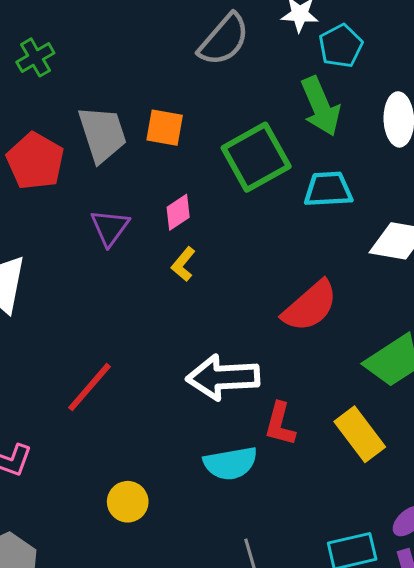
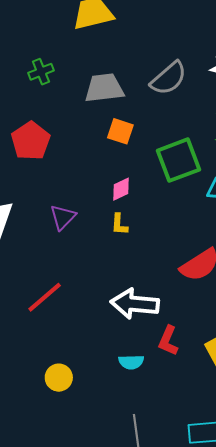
gray trapezoid: (102, 134) -> (104, 88), moved, turned -87
purple triangle: (110, 227) -> (63, 217), moved
yellow L-shape: (183, 264) -> (119, 224), turned -45
cyan semicircle: (230, 463) -> (131, 362), size x0.7

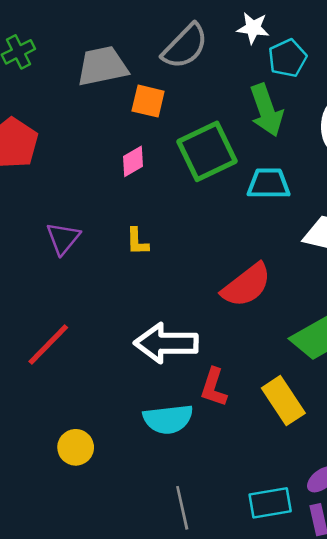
orange square: (120, 131) -> (148, 101), moved
pink diamond: (121, 189) -> (133, 161), moved
cyan semicircle: (131, 362) -> (168, 419), size x1.5

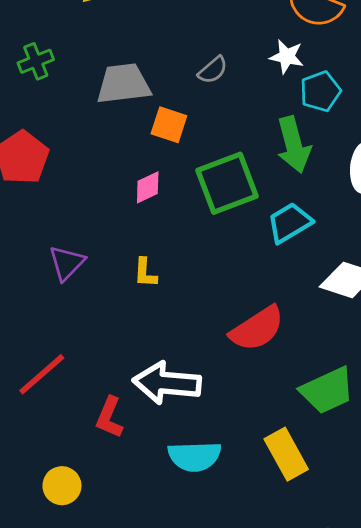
gray semicircle: (185, 46) -> (213, 70), size x0.6
cyan trapezoid: (269, 184) -> (290, 223), turned -36
red L-shape: (214, 387) -> (109, 417), moved
cyan semicircle: (168, 419) -> (195, 456), moved

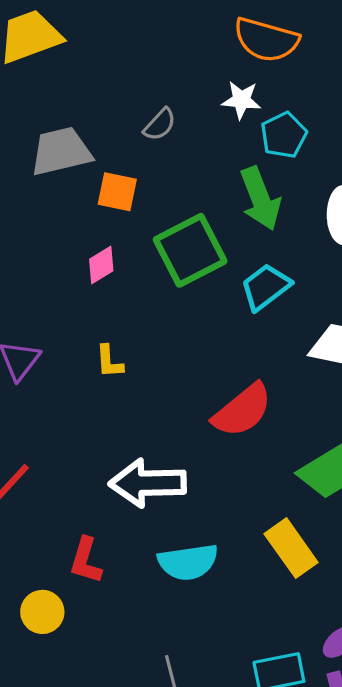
red L-shape: (109, 417) -> (86, 560), moved

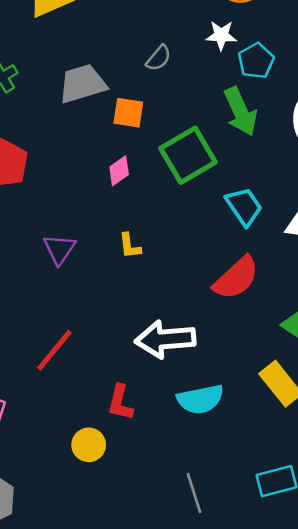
cyan trapezoid: (266, 287) -> (244, 206), moved, turned 96

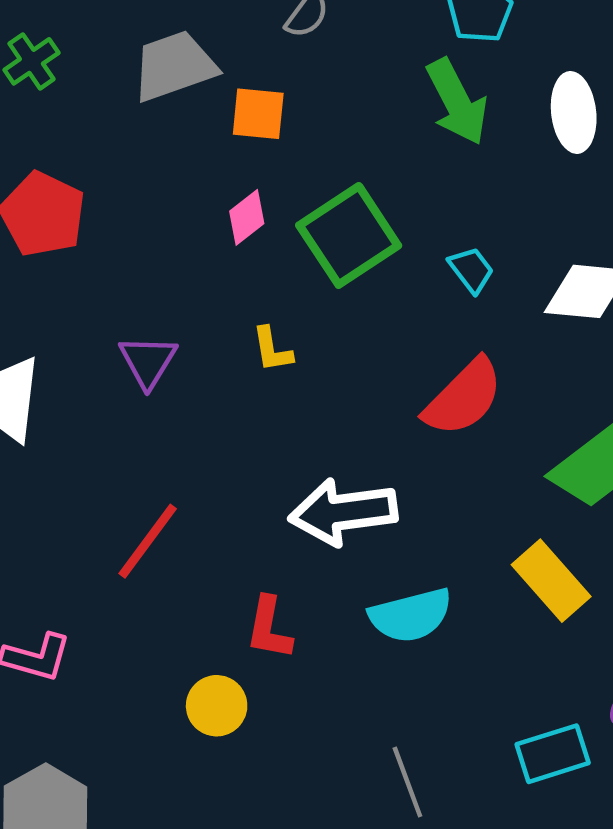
green square: (188, 155) -> (349, 235), moved
cyan trapezoid: (244, 206) -> (471, 270), size x0.7

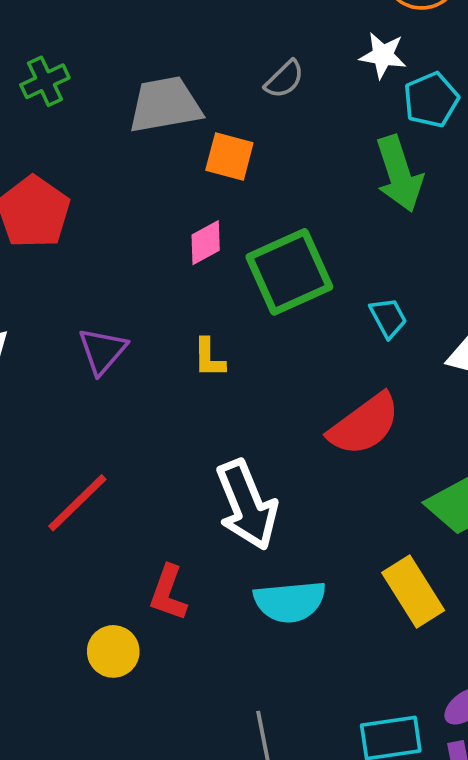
white arrow: (343, 512) -> (247, 505), turned -114

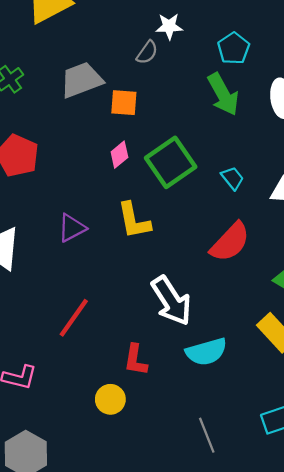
white star: (383, 55) -> (169, 26), moved
purple triangle: (102, 351) -> (72, 228), turned 32
yellow L-shape: (209, 358) -> (134, 220), size x1.6

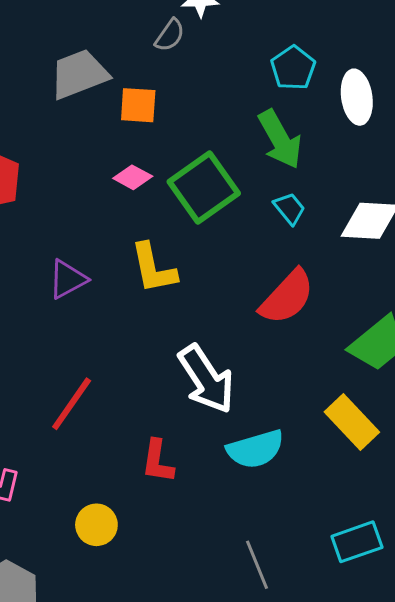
cyan pentagon: (234, 48) -> (293, 68), moved
green arrow: (223, 94) -> (280, 139), moved
pink diamond: (119, 155) -> (133, 177), turned 68
yellow circle: (110, 399) -> (96, 525), moved

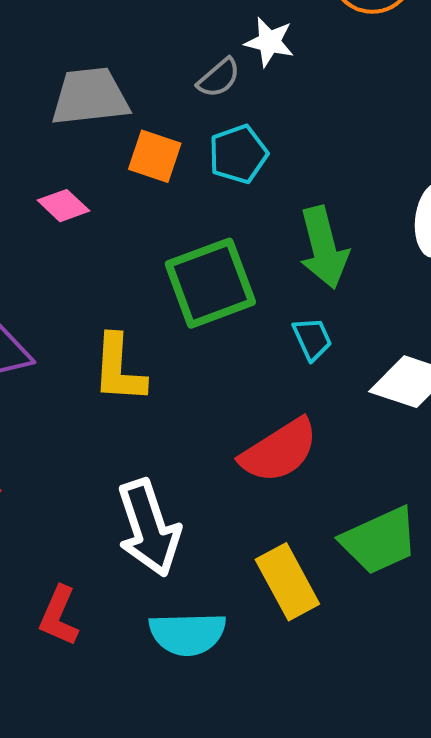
cyan pentagon: (293, 68) -> (238, 154), moved
pink diamond: (133, 177) -> (63, 206), moved
yellow rectangle: (352, 422) -> (287, 582), moved

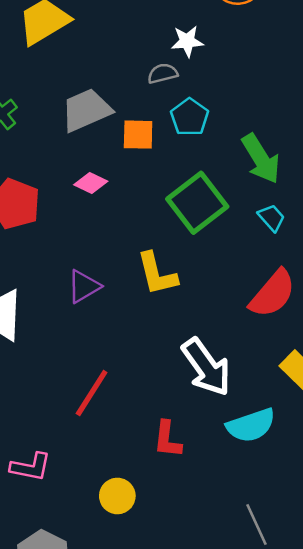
gray semicircle: (219, 78) -> (163, 73), turned -136

